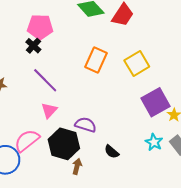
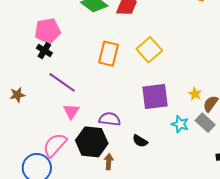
purple square: (155, 102) -> (155, 96), moved, turned 32

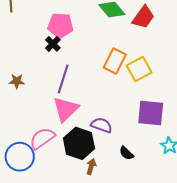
yellow square: (149, 50) -> (139, 69), moved
purple line: (62, 82) -> (63, 79), turned 60
pink triangle: (71, 111) -> (66, 109), size x1.6

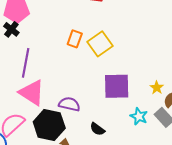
orange rectangle: (115, 61) -> (75, 39), size x0.7
pink triangle: (66, 109) -> (32, 93), turned -36

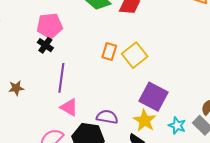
purple square: (117, 86) -> (153, 97), turned 32
yellow star: (157, 88) -> (145, 120), moved, size x1.6
pink triangle: (32, 93) -> (69, 107), size x0.7

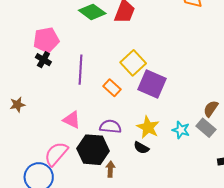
orange rectangle: (109, 51) -> (112, 88), moved, turned -60
purple line: (61, 78) -> (81, 70), moved
purple square: (153, 97) -> (152, 84), moved

